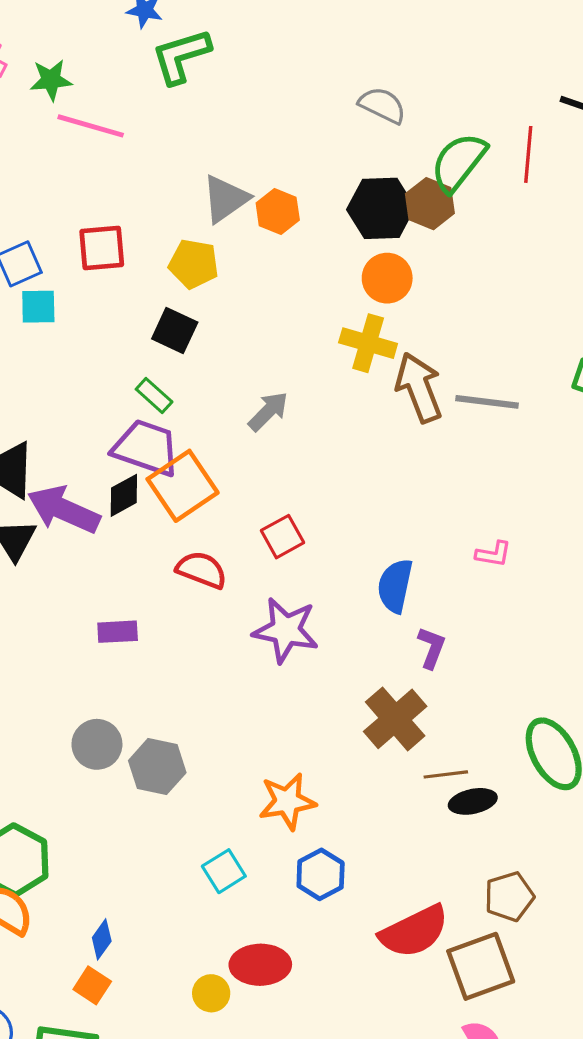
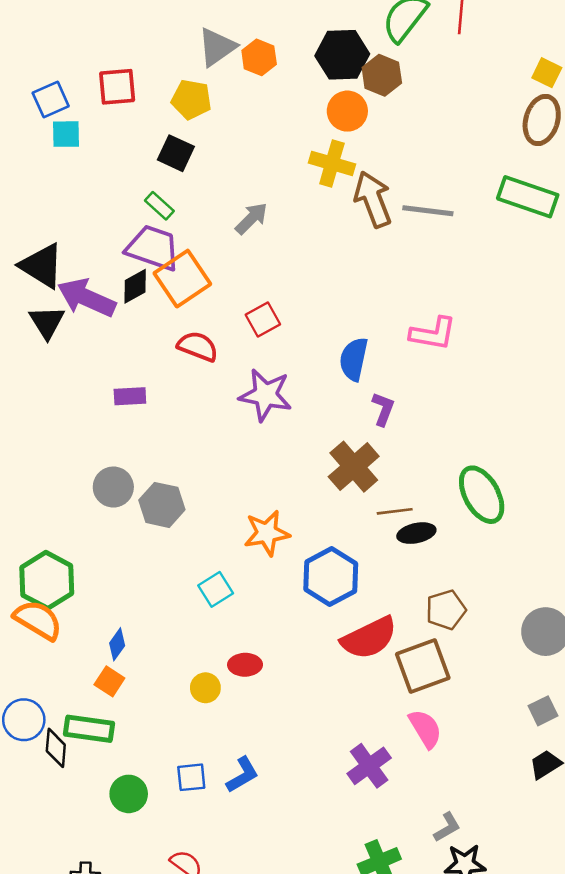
brown hexagon: (430, 204) -> (382, 75), moved
pink L-shape: (493, 554) -> (433, 334), size x1.6
blue hexagon: (321, 874) -> (331, 577), moved, size x1.4
red ellipse: (260, 965) -> (245, 665), size x0.7

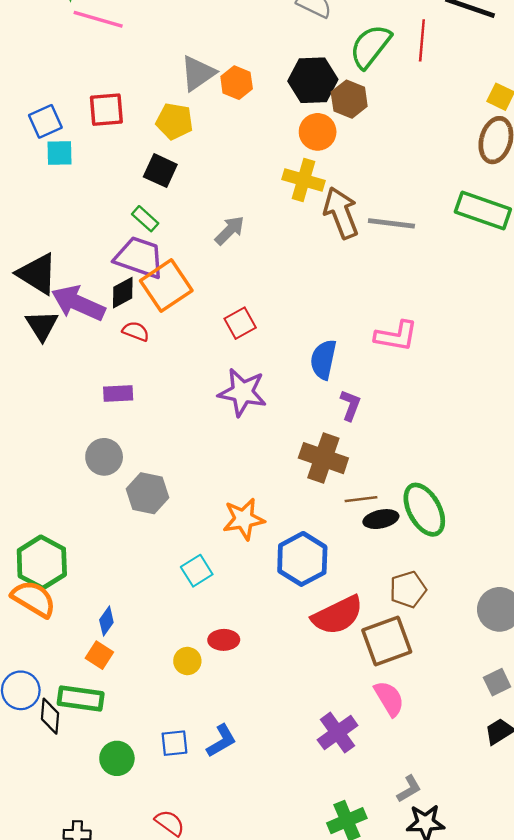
red semicircle: (198, 346) -> (136, 331), moved, size x0.7
brown cross: (354, 467) -> (323, 458), turned -30
gray circle: (113, 487) -> (104, 457), moved
green ellipse: (482, 495) -> (424, 510), moved

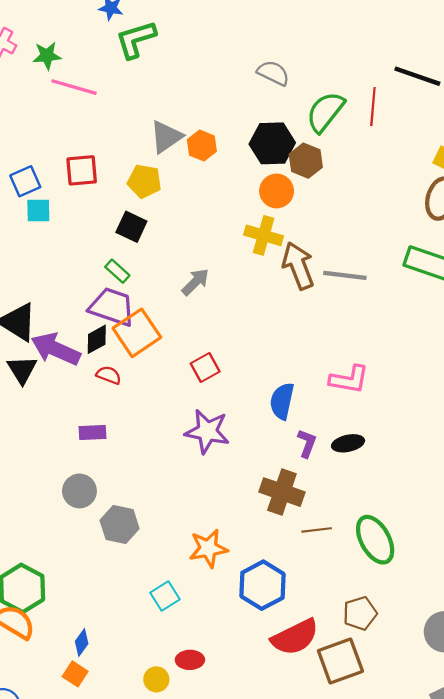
black ellipse: (381, 519) -> (348, 443), moved

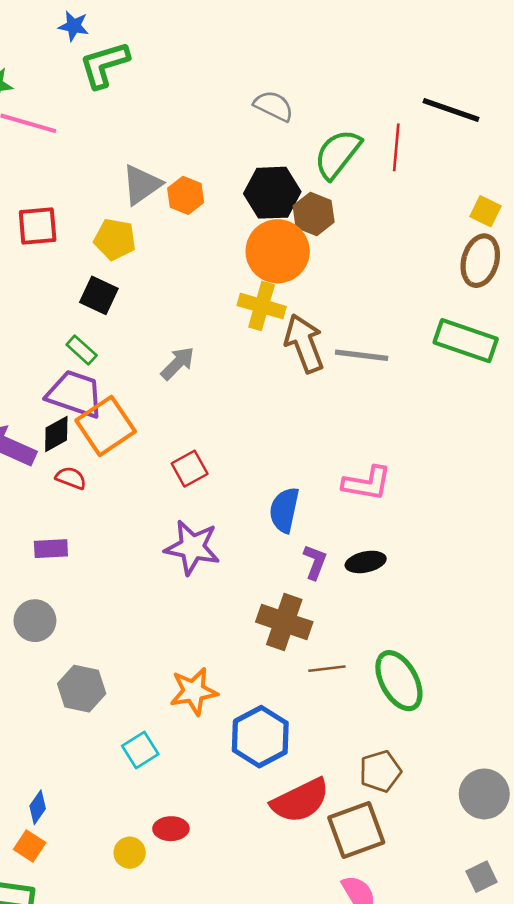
orange circle: (277, 191) -> (278, 251), size x1.5
gray hexagon: (120, 525) -> (82, 689), moved

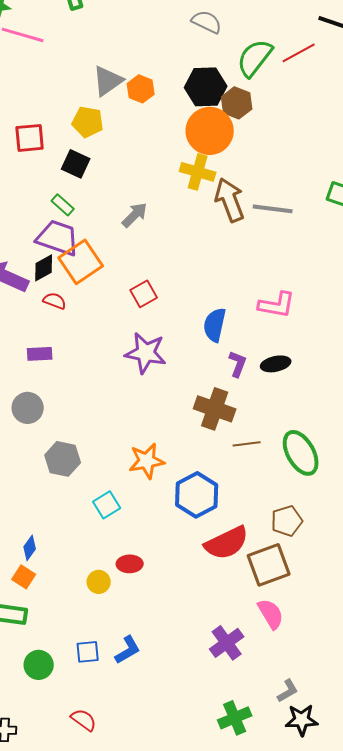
red line: (396, 147) -> (299, 53), turned 56
red square: (38, 226) -> (30, 138), moved

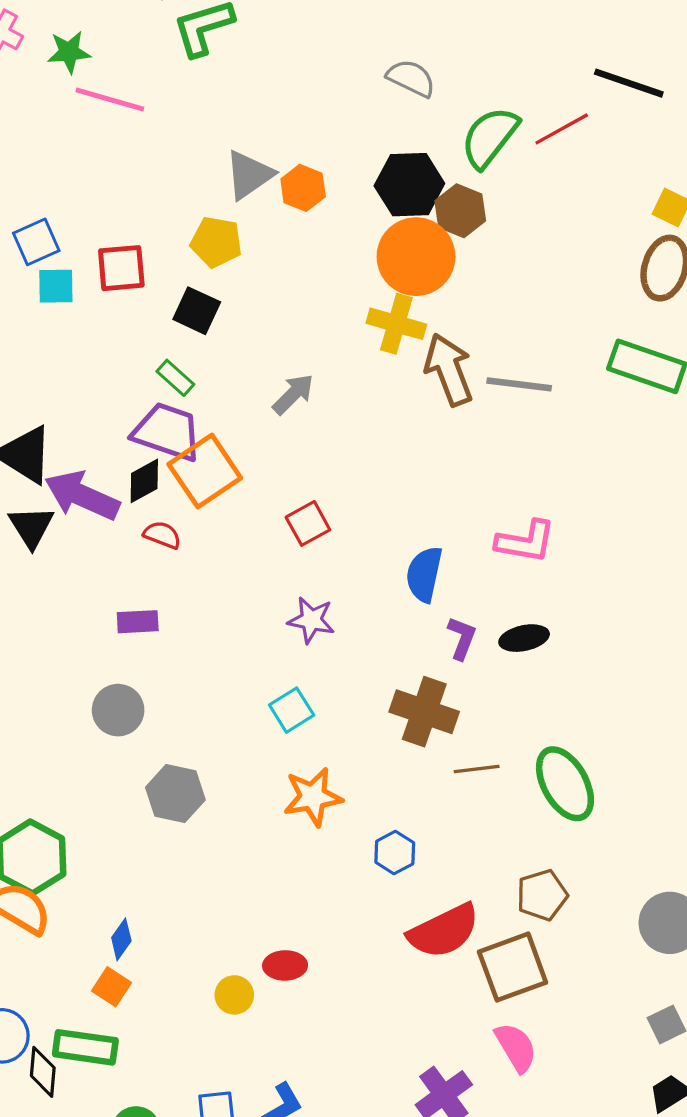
purple star: (146, 353) -> (311, 620), size x0.7
blue hexagon: (197, 495) -> (395, 853), size x0.6
cyan square: (107, 505) -> (292, 710), moved

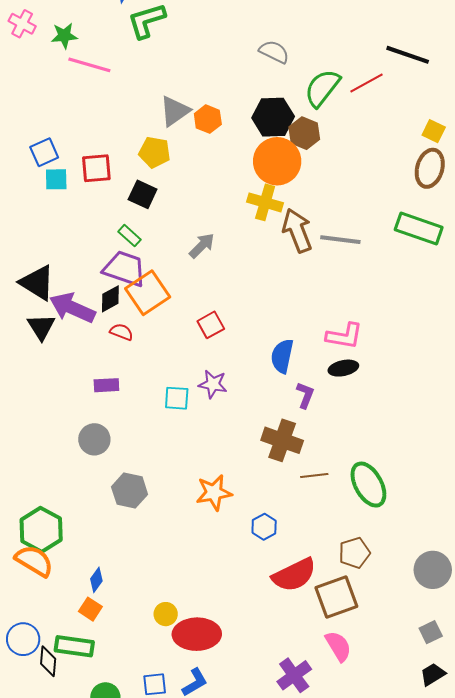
black ellipse: (524, 638) -> (343, 368), moved
cyan square: (292, 710) -> (177, 398), moved, turned 36
red ellipse: (285, 965) -> (197, 634), moved, size x1.8

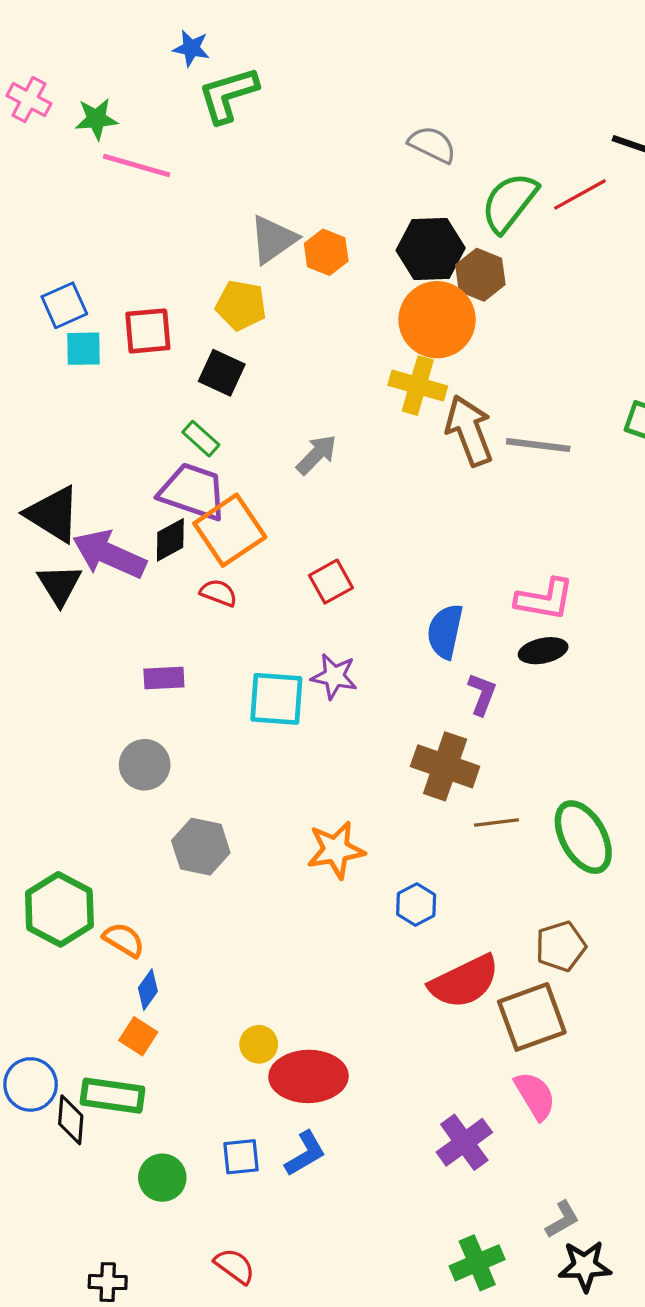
red semicircle: (121, 332) -> (219, 593), moved
cyan square: (177, 398) -> (276, 699), size x1.4
orange semicircle: (34, 561) -> (124, 940), moved, size x0.7

